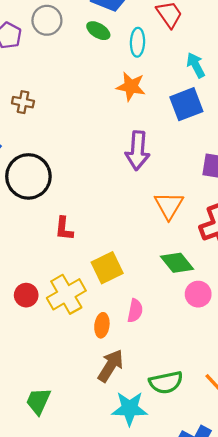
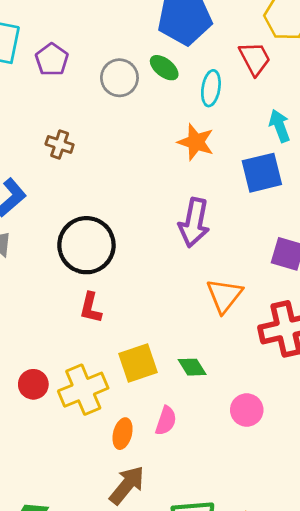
gray circle: (47, 20) -> (119, 78), moved
black circle: (28, 176) -> (86, 245), moved
green diamond: (177, 263) -> (192, 367), moved, size x0.7

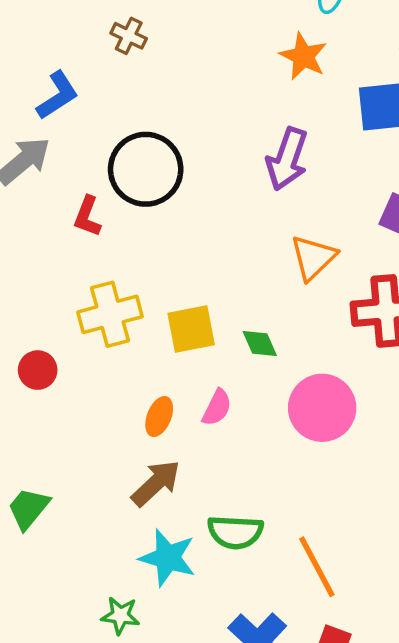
red L-shape: (91, 308) -> (87, 216), moved
red circle: (33, 384) -> (38, 370), moved
yellow cross: (83, 390) -> (110, 314), moved
pink circle: (247, 410) -> (322, 408), size x1.6

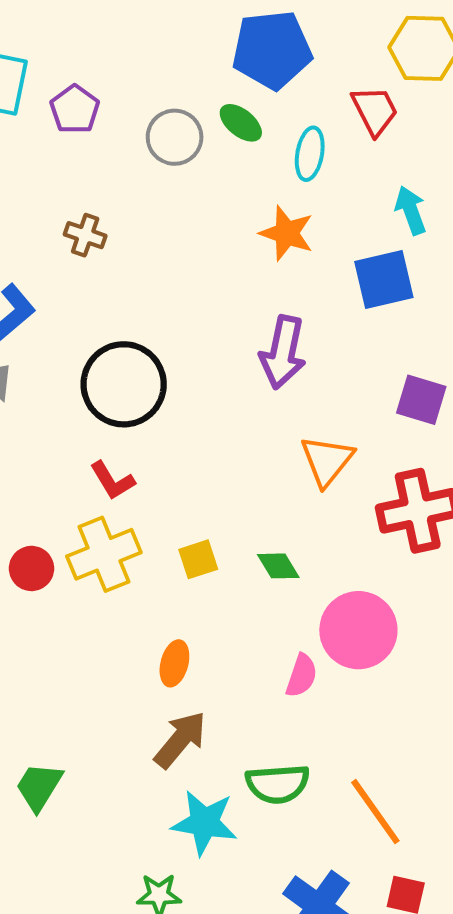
red L-shape: (87, 216) -> (112, 481), moved, turned -45
yellow square: (191, 329) -> (198, 559), size x0.7
red circle: (38, 370) -> (32, 568), moved
pink semicircle: (217, 407) -> (302, 676), moved

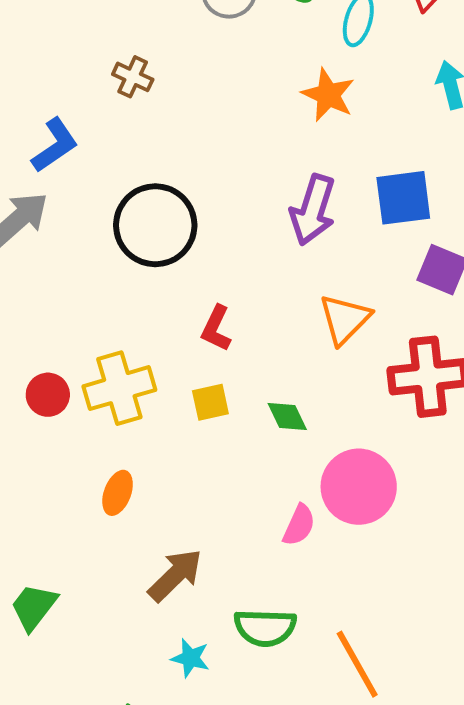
blue square: (384, 279) -> (403, 198), moved
red L-shape: (112, 481) -> (216, 328), moved, turned 51
orange ellipse: (174, 663) -> (118, 493), moved
cyan star: (204, 823) -> (190, 658), size x0.6

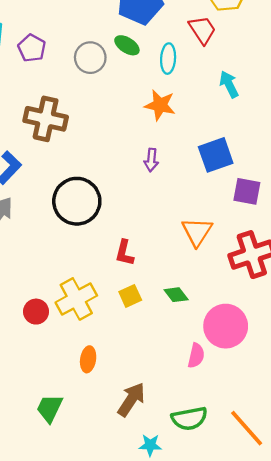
brown cross: (133, 77) -> (46, 119), size x1.8
purple arrow: (313, 210) -> (151, 160), moved, size x0.6
green trapezoid: (34, 607) -> (50, 408), moved

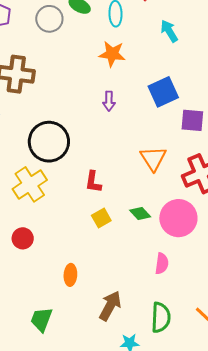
yellow cross: (76, 299) -> (30, 184), moved
pink circle: (226, 326) -> (178, 218), moved
green semicircle: (189, 418) -> (161, 317), turned -72

